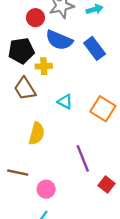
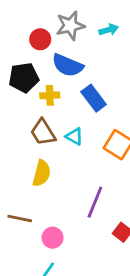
blue rectangle: (95, 48) -> (94, 98), moved
brown trapezoid: (25, 89) -> (43, 132), moved
purple line: (83, 158) -> (95, 202), turned 44

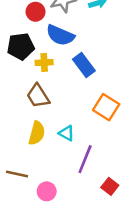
cyan triangle: (74, 136) -> (66, 133), moved

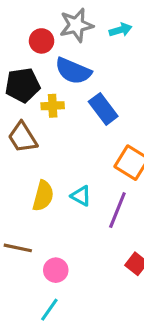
brown trapezoid: (38, 96) -> (23, 137), moved
purple line: (85, 159) -> (117, 210), moved

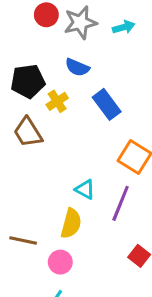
red circle: (42, 41) -> (46, 15), moved
blue semicircle: (73, 71) -> (77, 67), size x0.7
yellow cross: (53, 106) -> (57, 101), turned -30
yellow semicircle: (43, 196) -> (71, 223), moved

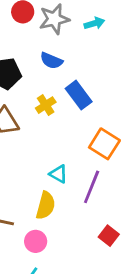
yellow cross: (57, 101) -> (46, 105), moved

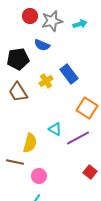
blue semicircle: (51, 61) -> (42, 45), moved
purple line: (92, 187) -> (78, 138), turned 40
yellow semicircle: (46, 206) -> (30, 143), moved

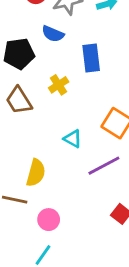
blue rectangle: (69, 74) -> (91, 58), moved, turned 30
cyan triangle: (55, 129) -> (73, 139), moved

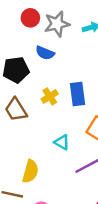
blue rectangle: (91, 58) -> (78, 94), moved

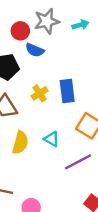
red circle: (30, 18) -> (20, 31), moved
yellow semicircle: (30, 171) -> (20, 143), moved

